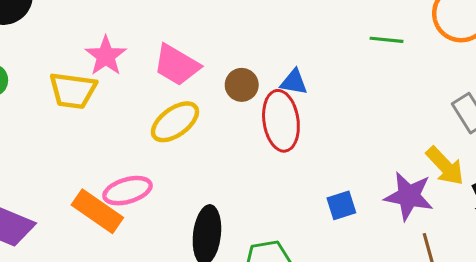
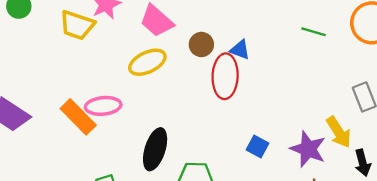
blue square: (341, 205) -> (258, 147), turned 35

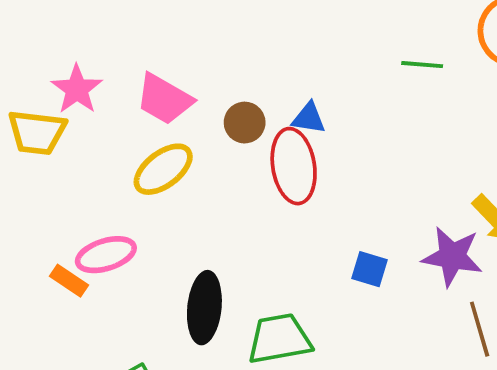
orange rectangle: (78, 117) -> (69, 281), size x0.6

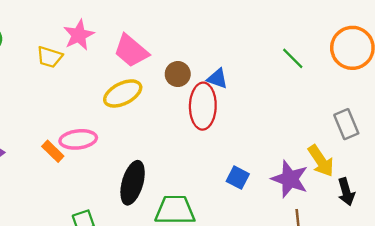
green line: (422, 65) -> (293, 58), turned 30
yellow trapezoid: (37, 132) -> (50, 57), size x0.7

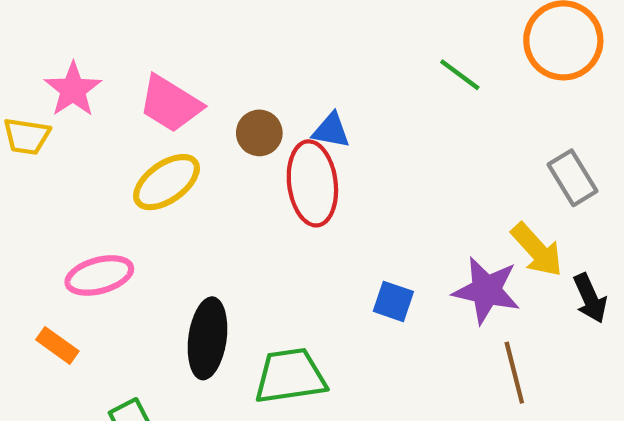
orange rectangle: (53, 151) -> (57, 345), moved

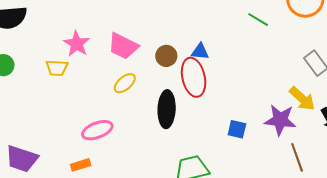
yellow ellipse: (166, 182) -> (125, 83), size x0.7
black ellipse: (207, 338) -> (167, 109), moved
orange rectangle: (57, 345) -> (81, 165), turned -48

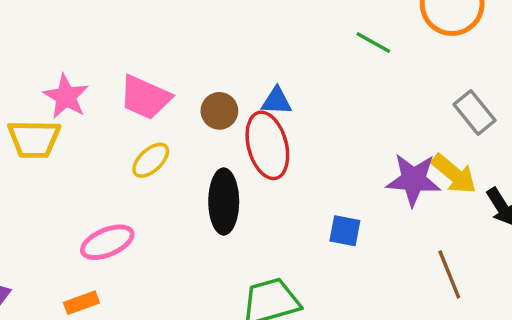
yellow trapezoid: (57, 68) -> (34, 139), size x1.4
purple star: (280, 120) -> (413, 180), moved

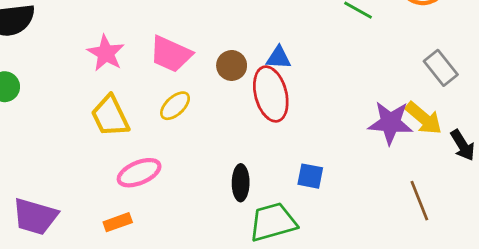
yellow trapezoid: (34, 139) -> (110, 116), moved, turned 63
black ellipse: (224, 202) -> (241, 183), moved, size x0.7
blue square: (345, 231) -> (310, 176), moved

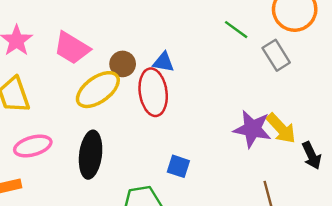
gray rectangle: (441, 68) -> (276, 55), moved
yellow ellipse: (175, 106) -> (98, 90), moved, size x1.6
black ellipse: (241, 183) -> (91, 155), moved, size x1.5

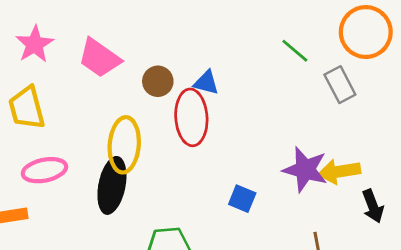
yellow ellipse: (98, 90) -> (124, 145), moved, turned -54
yellow arrow: (281, 128) -> (339, 171), turned 120
blue square: (178, 166) -> (242, 199), moved

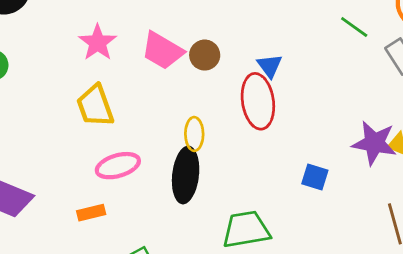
brown circle: (158, 81) -> (205, 55), moved
blue triangle: (206, 83) -> (270, 66), turned 44
yellow ellipse: (124, 145) -> (194, 134), size x0.6

